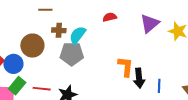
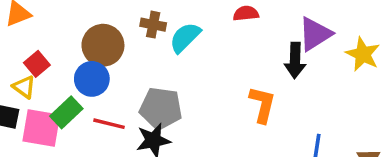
gray pentagon: (72, 54) -> (161, 108), moved
blue circle: (13, 64) -> (92, 79), moved
black arrow: (139, 78) -> (295, 60), moved

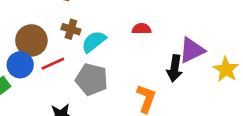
gray pentagon: (161, 108) -> (92, 79), moved
red line: (109, 124) -> (53, 64), moved, turned -45

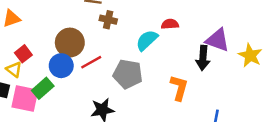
brown cross: (71, 29) -> (108, 20), moved
cyan semicircle: (94, 42) -> (147, 40), moved
purple triangle: (192, 50) -> (217, 40), turned 50

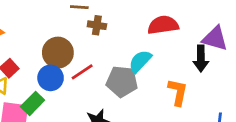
red semicircle: (170, 24) -> (163, 25), size x1.6
cyan semicircle: (147, 40) -> (140, 61), moved

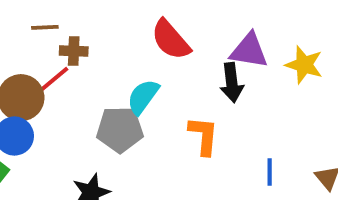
red semicircle: (163, 25) -> (171, 40), turned -116
red line: (82, 72) -> (54, 79), moved

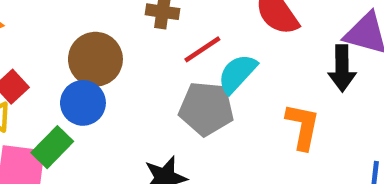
red line: (54, 79) -> (202, 49), moved

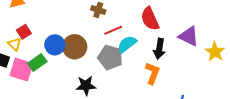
brown circle: (95, 59) -> (75, 47), moved
black arrow: (342, 68) -> (159, 49), moved

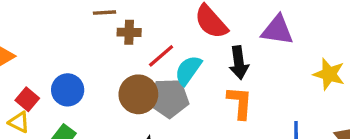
blue circle: (55, 45) -> (68, 90), moved
brown circle: (75, 47) -> (138, 94), moved
yellow star: (215, 52) -> (329, 74), moved

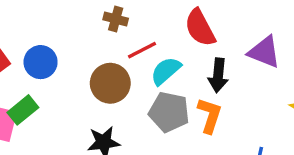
gray pentagon: (169, 98) -> (169, 112), moved

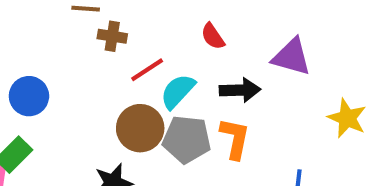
red semicircle: (200, 28) -> (213, 36), size x0.6
black arrow: (218, 75) -> (240, 90), turned -92
brown circle: (110, 83) -> (140, 128), moved

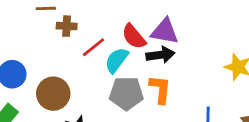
red semicircle: (213, 36) -> (134, 37), moved, size x1.4
purple triangle: (292, 57) -> (165, 31), moved
brown circle: (140, 128) -> (53, 94), moved

